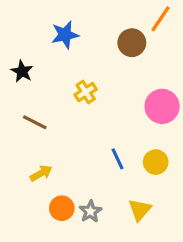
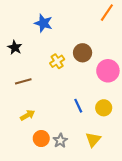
blue star: (65, 35) -> (43, 23), turned 30
brown circle: (132, 43) -> (83, 53), moved
brown line: (35, 122) -> (23, 81), turned -42

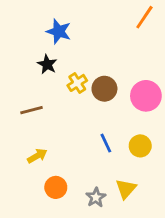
black star: (15, 47) -> (47, 64), moved
brown circle: (83, 53) -> (104, 89), moved
gray star: (60, 141) -> (96, 197), moved

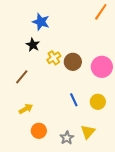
brown line: (31, 110) -> (22, 77), turned -35

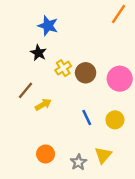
yellow arrow: (26, 109) -> (43, 105), moved

